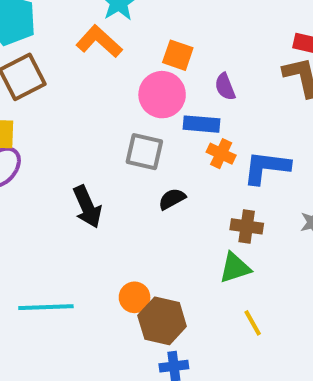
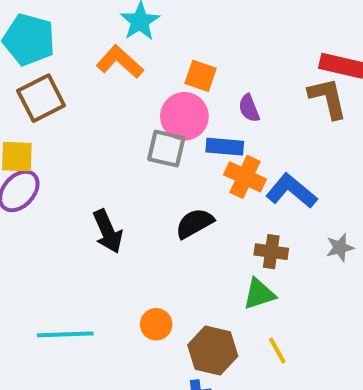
gray square: (144, 152) -> (166, 149), moved
orange cross: (221, 154) -> (245, 177), size x1.4
blue L-shape: (266, 167) -> (291, 191), turned 33
black semicircle: (172, 199) -> (195, 223), size x1.4
brown hexagon: (162, 321) -> (213, 351), moved

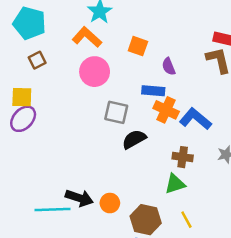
brown square: (41, 98) -> (37, 60), size x0.6
pink circle: (184, 116) -> (95, 72), moved
gray square: (166, 149) -> (116, 112), moved
black arrow: (108, 231) -> (79, 198), moved, turned -48

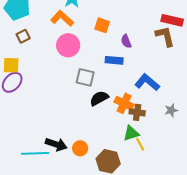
orange cross: (166, 110) -> (124, 103), moved
yellow line: (186, 220) -> (140, 144), moved

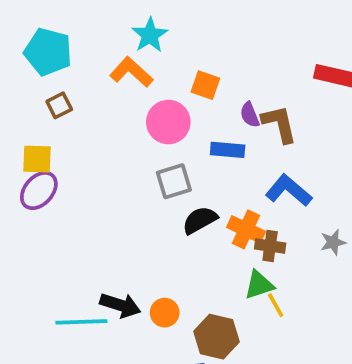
brown L-shape: (165, 36) -> (279, 124), moved
pink circle: (68, 45) -> (168, 122), moved
gray square: (85, 77) -> (174, 181), turned -30

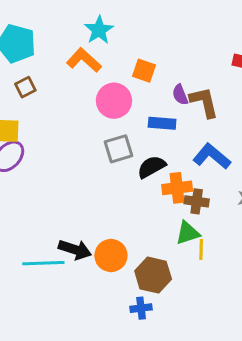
black semicircle: (200, 220) -> (152, 167), moved
orange cross: (246, 229) -> (177, 188), turned -32
yellow line: (276, 305) -> (201, 249), turned 30
orange circle: (165, 313) -> (111, 256), size x1.4

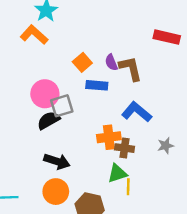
orange square: (144, 71) -> (82, 62), moved, turned 30
pink circle: (114, 101) -> (45, 94), moved
black semicircle: (152, 167) -> (49, 120), moved
black arrow: (75, 249) -> (57, 161), moved

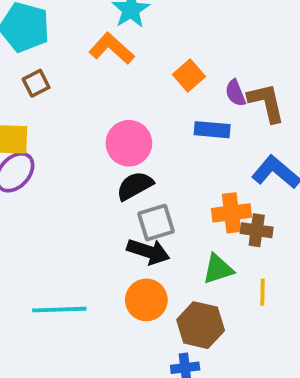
orange square: (82, 62) -> (189, 76), moved
gray square: (62, 106) -> (156, 223), moved
green triangle: (117, 173) -> (218, 269), moved

